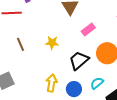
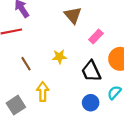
black trapezoid: (79, 60) -> (91, 71), turned -65
yellow arrow: (52, 83) -> (43, 92), moved

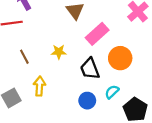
pink rectangle: (96, 37) -> (97, 34), size x1.5

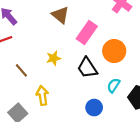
blue circle: (87, 101) -> (94, 108), moved

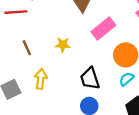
black trapezoid: (87, 68) -> (90, 79), moved
cyan semicircle: (114, 85) -> (126, 79), moved

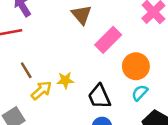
yellow star: (63, 45) -> (65, 80), moved
yellow arrow: (41, 79) -> (41, 90), moved, turned 48

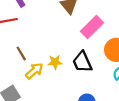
black trapezoid: (99, 97) -> (82, 62), moved

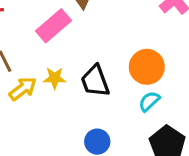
pink rectangle: (92, 27) -> (53, 26), moved

